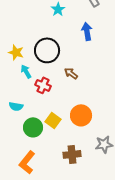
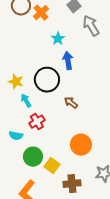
blue arrow: (87, 31) -> (68, 61), moved
red cross: (43, 85) -> (37, 122), moved, turned 35
yellow square: (53, 120) -> (52, 166), moved

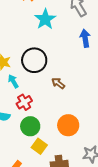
cyan star: (58, 39) -> (45, 19), size x1.5
blue arrow: (68, 61) -> (85, 38), moved
green circle: (33, 157) -> (30, 126), moved

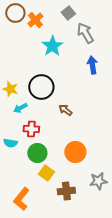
cyan arrow: (13, 81) -> (20, 108), turned -88
red cross: (24, 102) -> (31, 129), turned 35

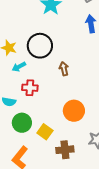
brown arrow: (65, 110) -> (64, 69), turned 40
green circle: (37, 153) -> (22, 123), moved

